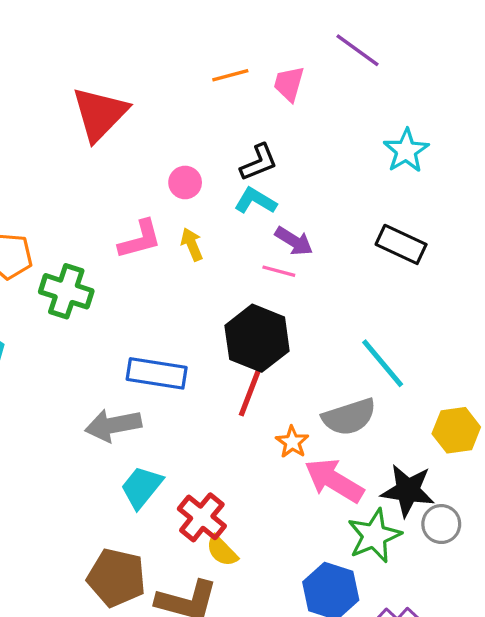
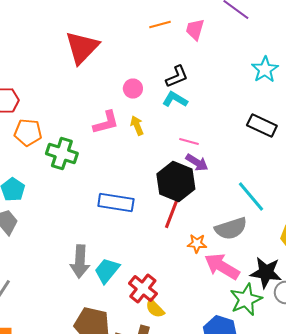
purple arrow: (294, 241) -> (197, 162), moved
gray arrow: (113, 425) -> (80, 262), moved, turned -76
orange star: (292, 442) -> (197, 244), turned -30

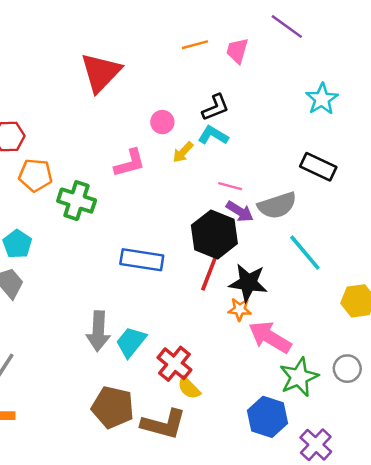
yellow arrow: (137, 126) -> (183, 152), moved, turned -114
gray semicircle: (231, 228) -> (277, 205), moved
black star: (266, 272) -> (248, 283), moved

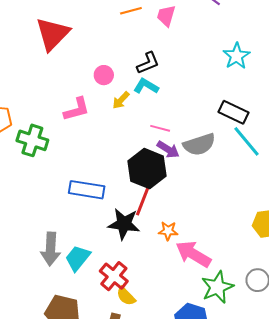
cyan line: (305, 253) -> (247, 141), moved
black star: (248, 283) -> (124, 224), moved

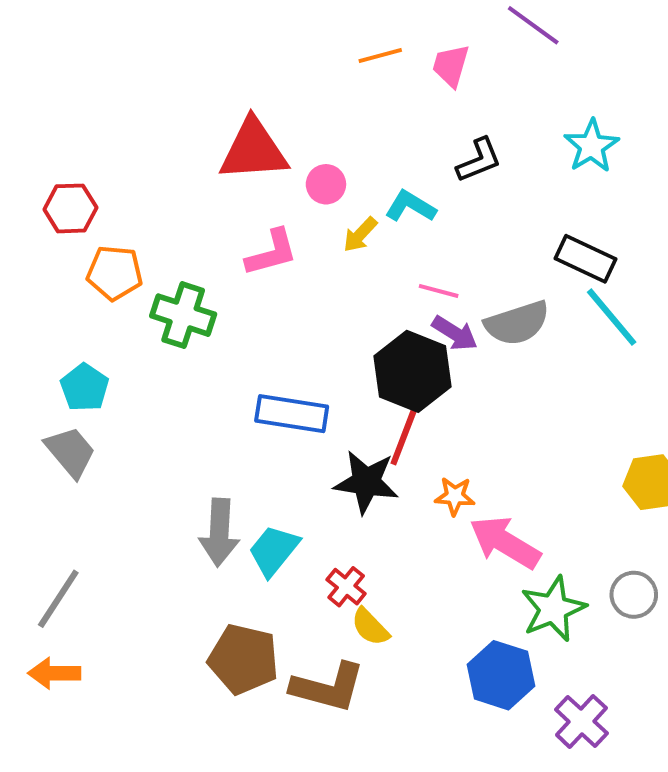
red triangle: (53, 34) -> (254, 150), moved, turned 42
black L-shape: (148, 63) -> (479, 160), moved
red cross: (114, 276) -> (346, 587), size x0.7

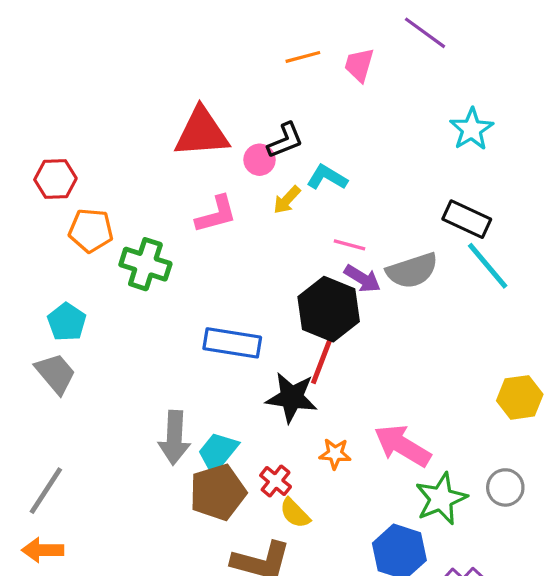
black L-shape: (479, 160) -> (285, 140), moved
orange star: (455, 496) -> (335, 454), moved
brown pentagon: (243, 659) -> (218, 492), moved, turned -30

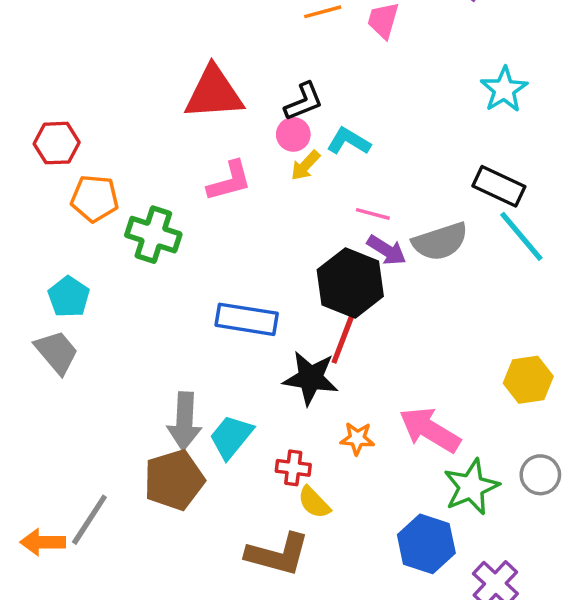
pink circle: (260, 160) -> (293, 134), moved
yellow hexagon: (520, 397) -> (528, 380), moved
red cross: (276, 481) -> (293, 468), turned -32
gray line: (46, 491) -> (89, 520), moved
brown pentagon: (218, 492) -> (174, 480), moved

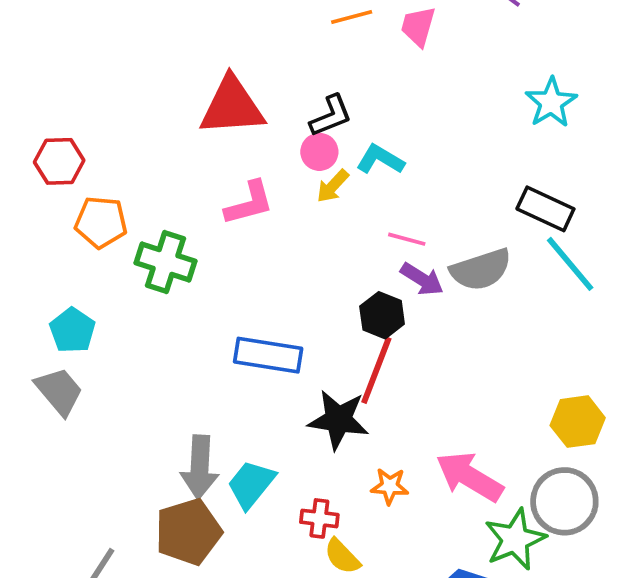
black hexagon: (350, 283) -> (382, 315), size x0.6
gray circle: (540, 475) -> (564, 501), moved, size x1.5

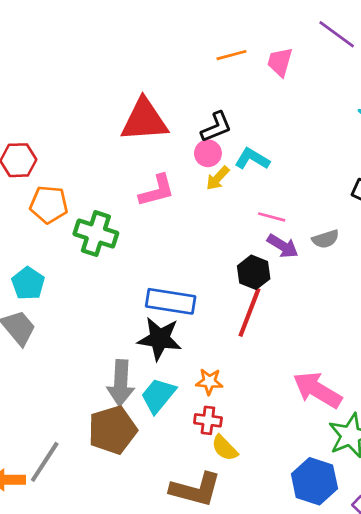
gray semicircle: (481, 270) -> (326, 239), size x0.6
black star: (338, 420) -> (160, 339), moved
orange star: (390, 486) -> (209, 382), moved

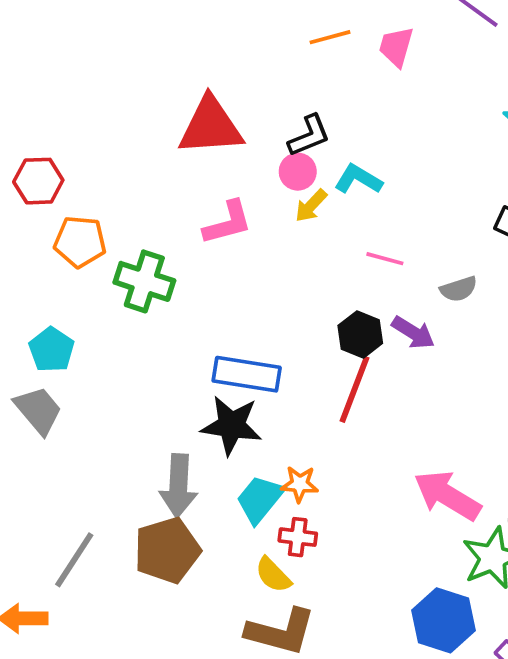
purple arrow: (283, 246) -> (413, 333), moved
cyan trapezoid: (158, 395) -> (260, 499), moved
yellow semicircle: (225, 448) -> (273, 575), moved
gray line: (45, 462) -> (74, 560), moved

